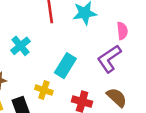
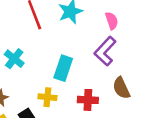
brown semicircle: (117, 97) -> (121, 88), turned -145

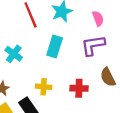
purple L-shape: (105, 51) -> (93, 45), turned 40
cyan rectangle: (63, 68) -> (55, 47), moved

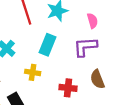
yellow cross: (44, 87) -> (33, 72), moved

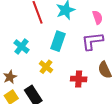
yellow cross: (33, 72) -> (46, 67), turned 32

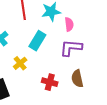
pink semicircle: (98, 17) -> (69, 24), moved

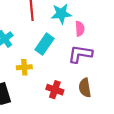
yellow cross: (20, 63) -> (24, 67), turned 32

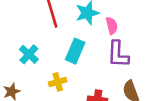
purple L-shape: (80, 54) -> (118, 54), turned -85

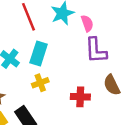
cyan rectangle: (75, 51) -> (39, 53), moved

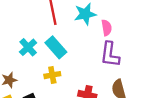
cyan rectangle: (39, 53) -> (56, 47), turned -70

